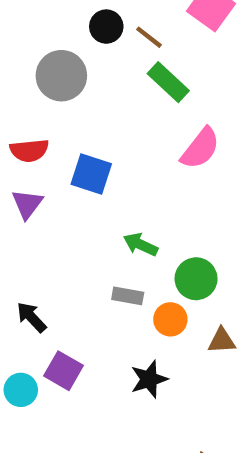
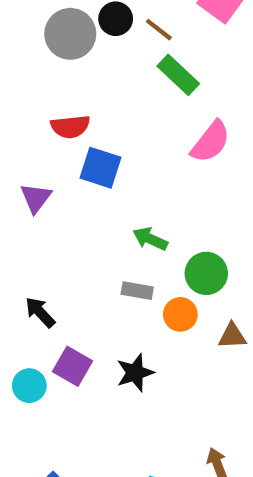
gray circle: (61, 76) -> (70, 34), moved
red semicircle: (29, 150) -> (70, 127), moved
black star: (149, 379) -> (135, 373), moved

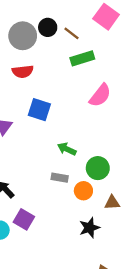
green rectangle: (178, 75) -> (82, 58), turned -60
red semicircle: (70, 127) -> (23, 72), moved
black star: (135, 373) -> (89, 228), moved

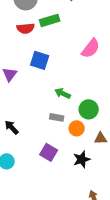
green rectangle: (82, 58) -> (50, 20), moved
purple square: (24, 219) -> (49, 152), moved

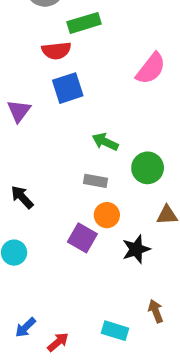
red semicircle: (26, 28) -> (56, 51), moved
blue square: (40, 60) -> (68, 88), turned -36
orange circle: (77, 128) -> (107, 215), moved

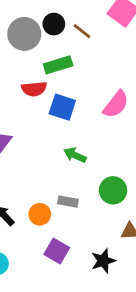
blue square: (68, 88) -> (62, 107), moved, turned 36
green arrow: (105, 142) -> (75, 155), moved
orange circle: (107, 215) -> (40, 214), moved

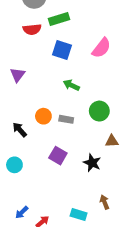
red semicircle: (34, 89) -> (32, 29), moved
orange circle: (40, 214) -> (43, 116), moved
black star: (103, 261) -> (92, 163), turned -30

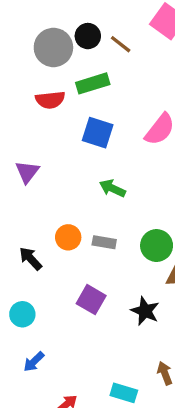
green circle: (99, 111) -> (157, 246), moved
blue arrow: (22, 212) -> (34, 362), moved

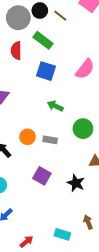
green rectangle: (93, 83) -> (43, 40), turned 54
red semicircle: (50, 100) -> (16, 51), turned 96
green circle: (157, 246) -> (83, 129), moved

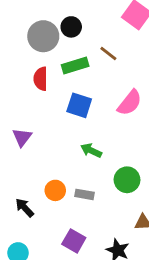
brown line: (60, 16) -> (108, 53), moved
green rectangle: (43, 40) -> (75, 65), turned -54

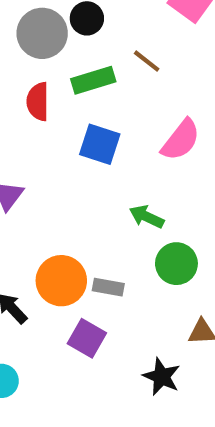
green arrow: (91, 151) -> (147, 217), moved
orange circle: (55, 190) -> (61, 281), size x1.5
purple square: (74, 241) -> (87, 338), moved

